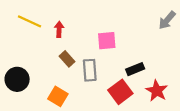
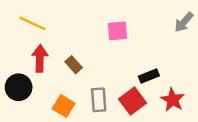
red arrow: (59, 29) -> (40, 58), moved, size x1.5
pink square: (107, 41) -> (117, 31), moved
gray rectangle: (90, 70) -> (99, 100), moved

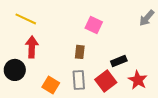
pink square: (117, 31) -> (94, 25), turned 30
brown rectangle: (74, 65) -> (80, 52), moved, turned 48

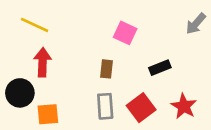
black rectangle: (119, 61) -> (160, 68), moved
orange square: (51, 85) -> (48, 114), moved, turned -36

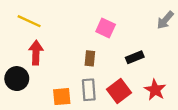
orange square: (48, 114) -> (62, 97), moved

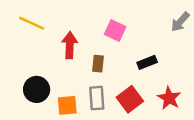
red arrow: (36, 53) -> (70, 45), moved
black circle: (17, 79) -> (37, 89), moved

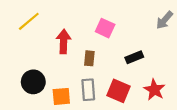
yellow line: (32, 23) -> (29, 21), turned -65
red square: (130, 99) -> (119, 91), turned -30

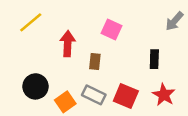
black rectangle: (134, 57) -> (154, 59), moved, turned -66
gray rectangle: (88, 90) -> (94, 95), turned -60
orange square: (61, 96) -> (65, 102), turned -30

